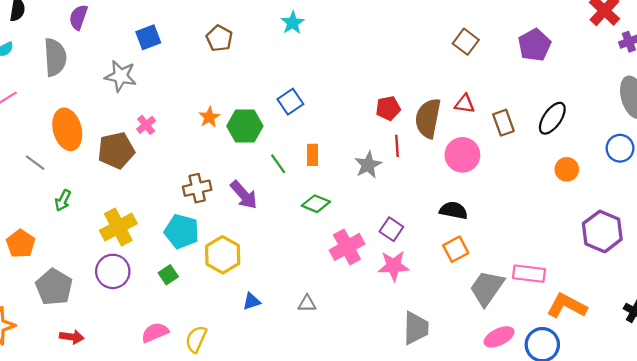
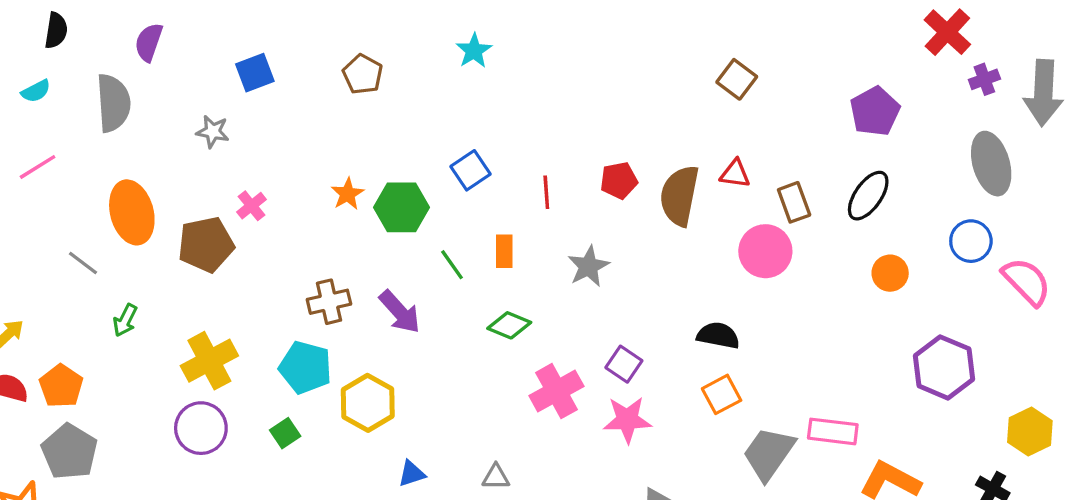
purple pentagon: (535, 45) -> (875, 111), moved
gray star: (121, 76) -> (213, 132), size x0.7
red line: (397, 146) -> (546, 192), moved
pink circle: (462, 155) -> (765, 251), moved
gray pentagon: (54, 287) -> (70, 452), moved

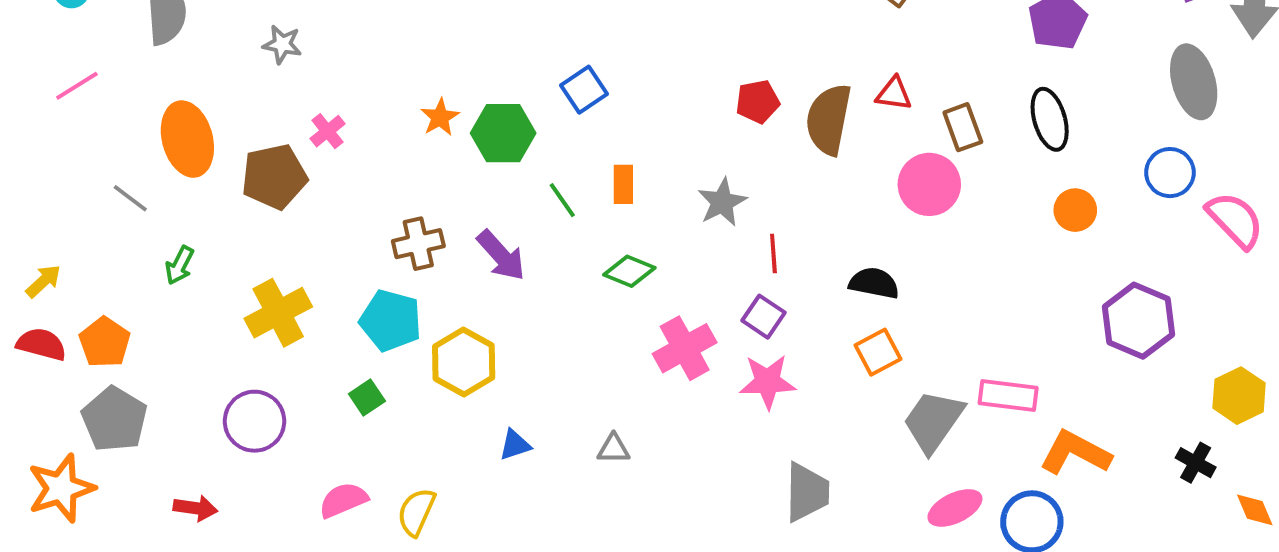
red line: (546, 192) -> (773, 253), moved
black ellipse: (868, 196) -> (1050, 119), turned -51
purple circle: (201, 428) -> (255, 421), moved

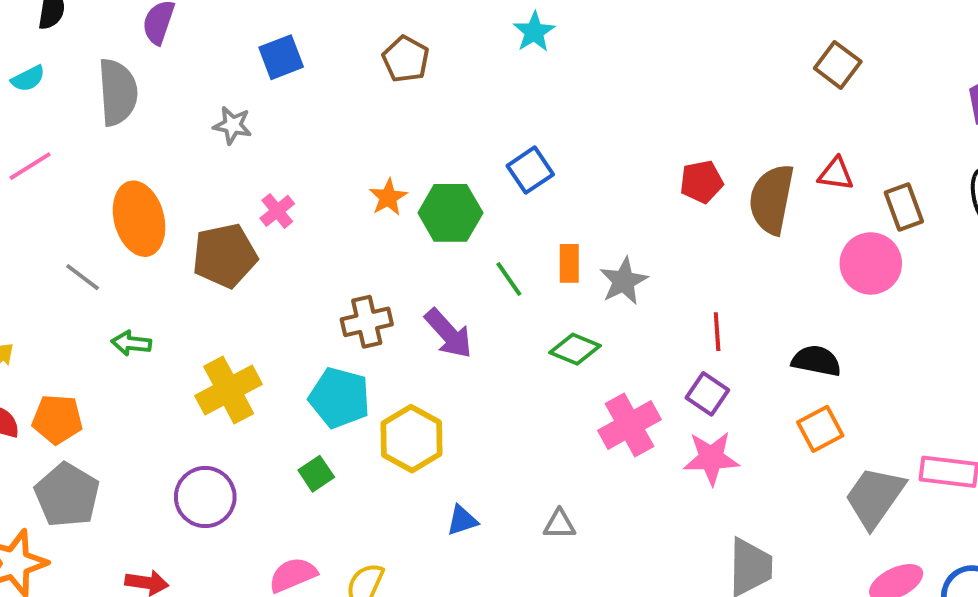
gray star: (722, 202) -> (624, 281), moved
green arrow: (180, 265) -> (131, 343), turned 69
orange pentagon: (105, 342) -> (57, 419), turned -30

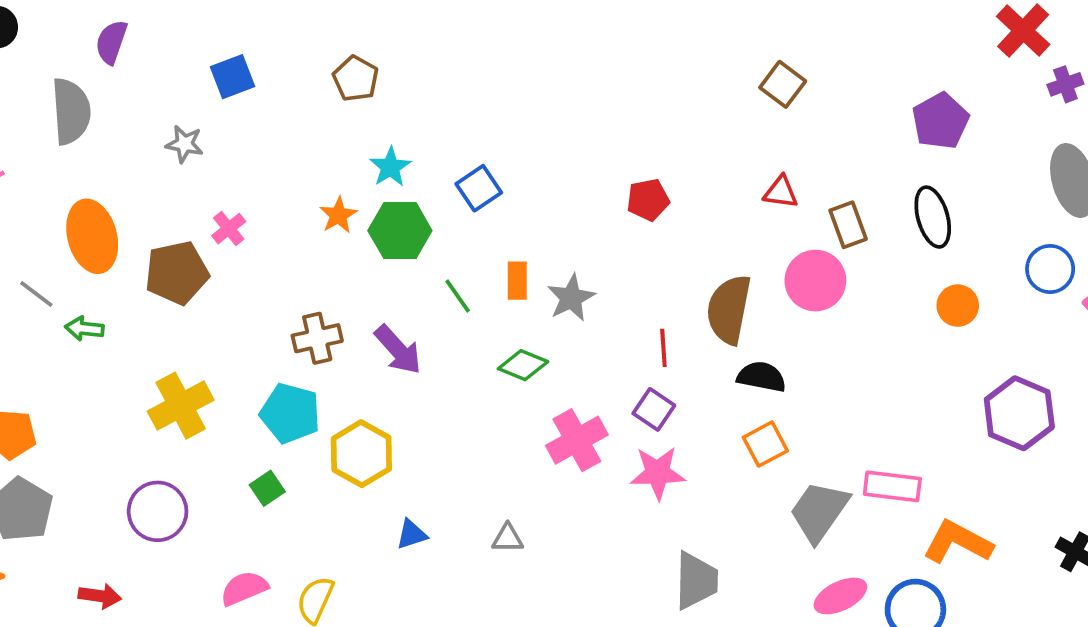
cyan star: (534, 32) -> (390, 167), moved
brown semicircle: (772, 199) -> (729, 309), moved
green arrow: (131, 343) -> (84, 329), moved

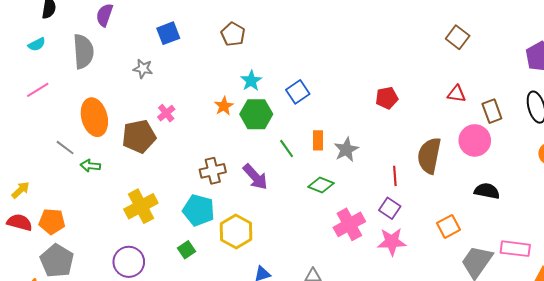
black semicircle: (762, 377) -> (487, 191), moved

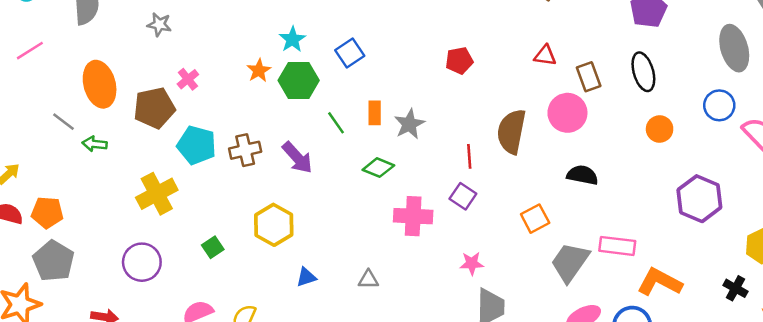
cyan pentagon: (199, 210) -> (197, 145), moved
pink cross: (349, 224) -> (413, 216), turned 32
pink star: (392, 242) -> (472, 263), moved, size x0.7

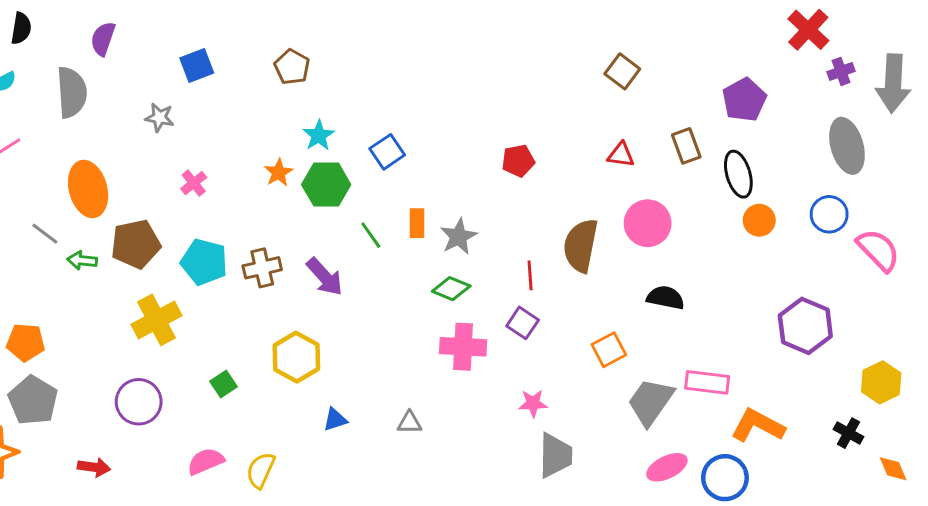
brown rectangle: (589, 77) -> (686, 146), moved
brown pentagon: (154, 108) -> (136, 244), moved
orange circle: (660, 129) -> (759, 220), moved
green diamond: (378, 168) -> (451, 289), moved

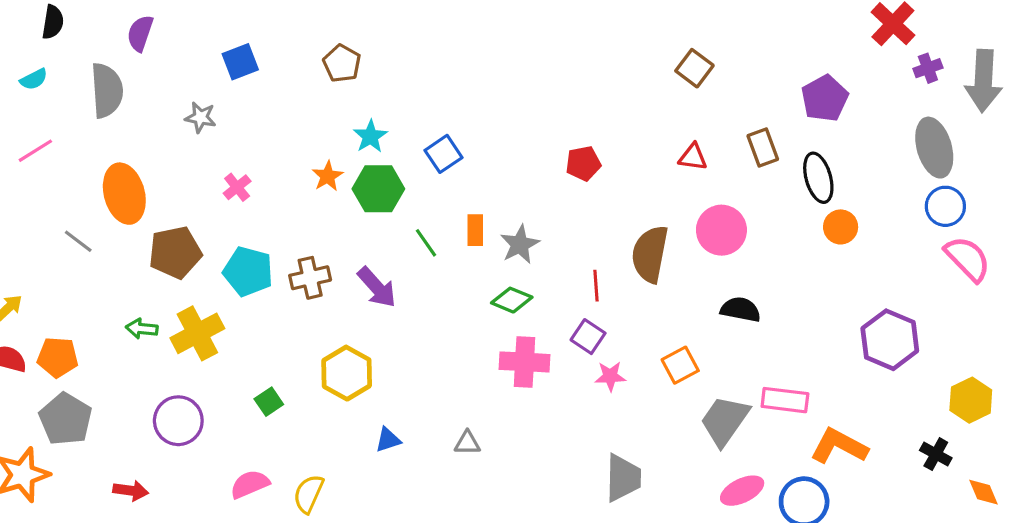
blue circle: (829, 214) -> (945, 206), moved
green arrow: (82, 260) -> (142, 329), moved
pink star: (533, 403) -> (610, 376), moved

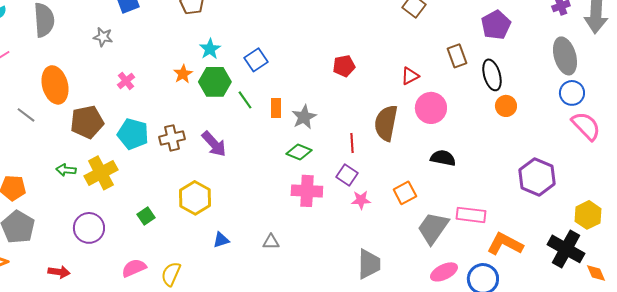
red triangle: (693, 157) -> (410, 76), moved, turned -36
green line: (426, 243) -> (245, 100), moved
black cross: (936, 454) -> (566, 249), size x1.8

